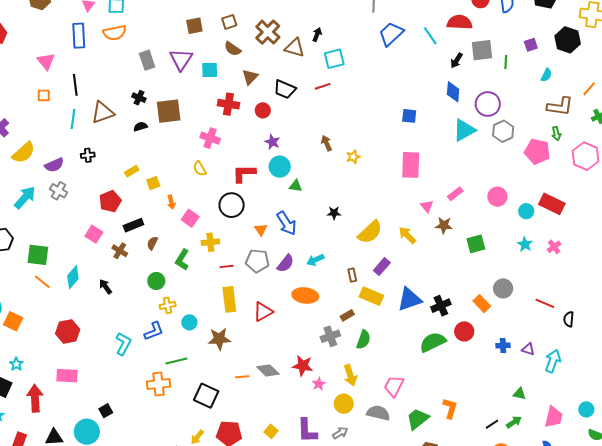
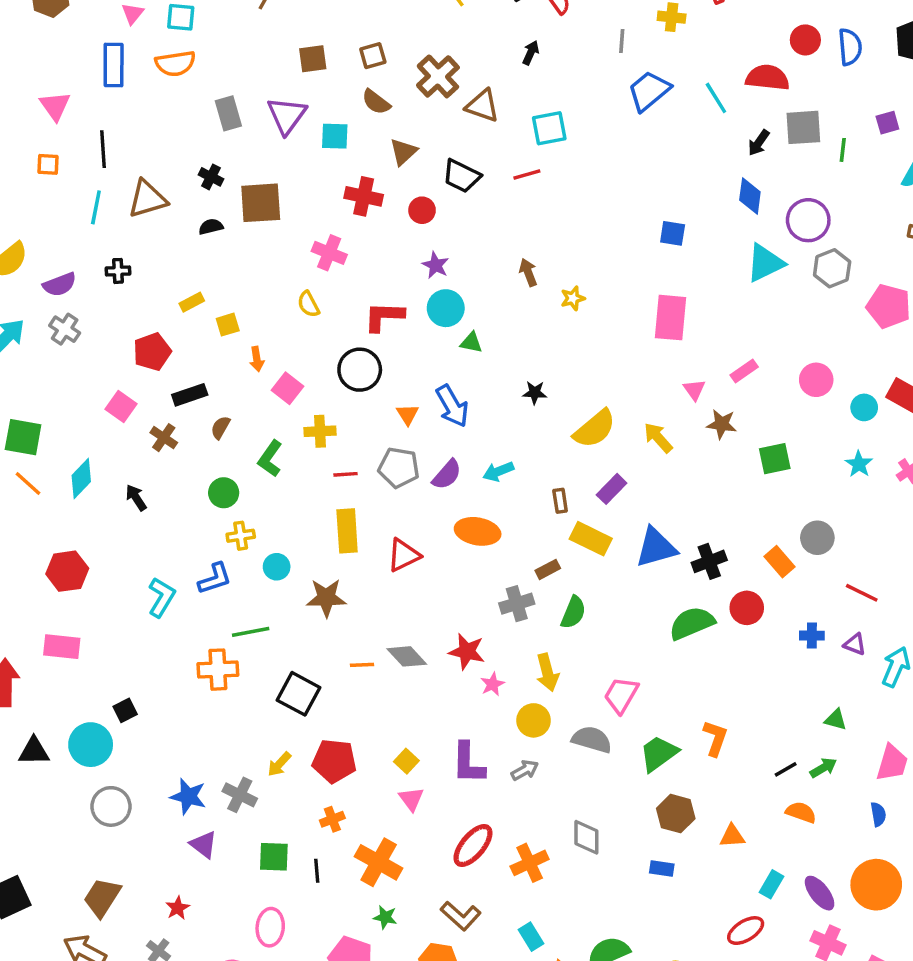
black arrow: (317, 35) -> (531, 53), moved
red line: (545, 303) -> (862, 593), moved

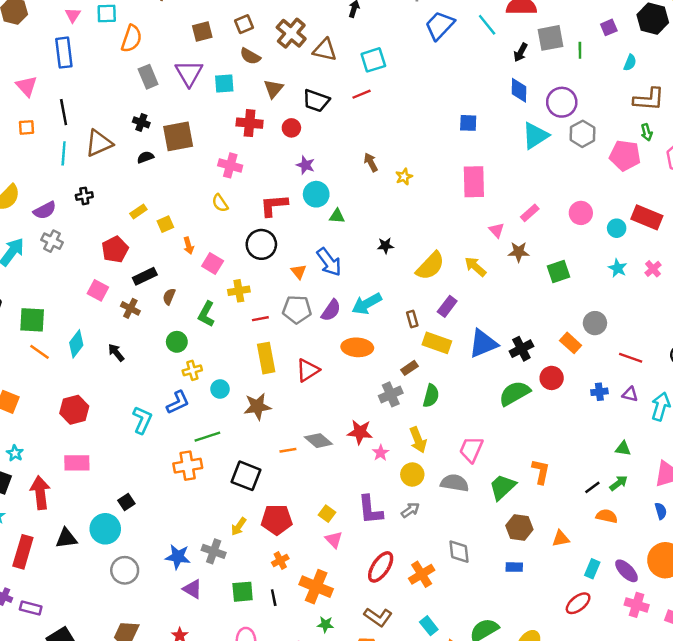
orange semicircle: (175, 63) -> (131, 39), moved, turned -56
cyan arrow: (498, 471) -> (367, 304), size x1.4

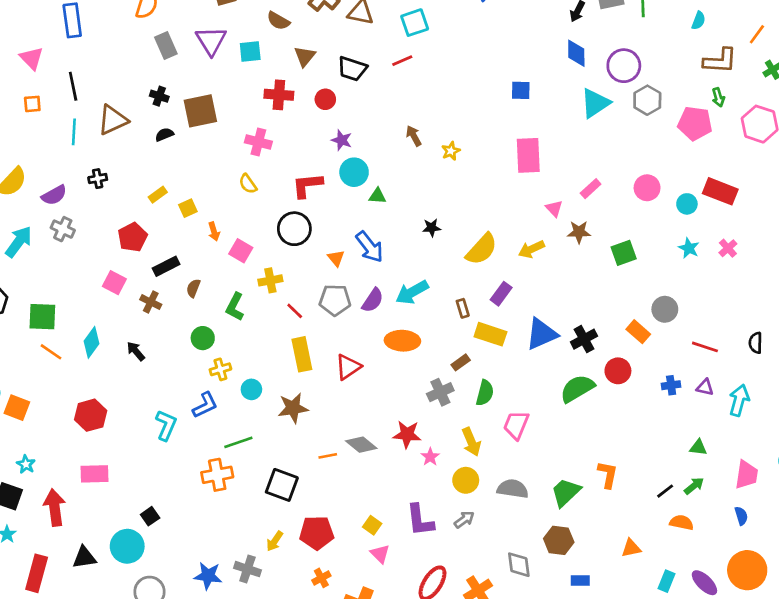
yellow arrow: (475, 267) -> (531, 249), turned -65
red line: (260, 319) -> (295, 311), turned 56
pink trapezoid: (471, 449) -> (516, 425), moved
brown hexagon: (519, 528) -> (559, 540), moved

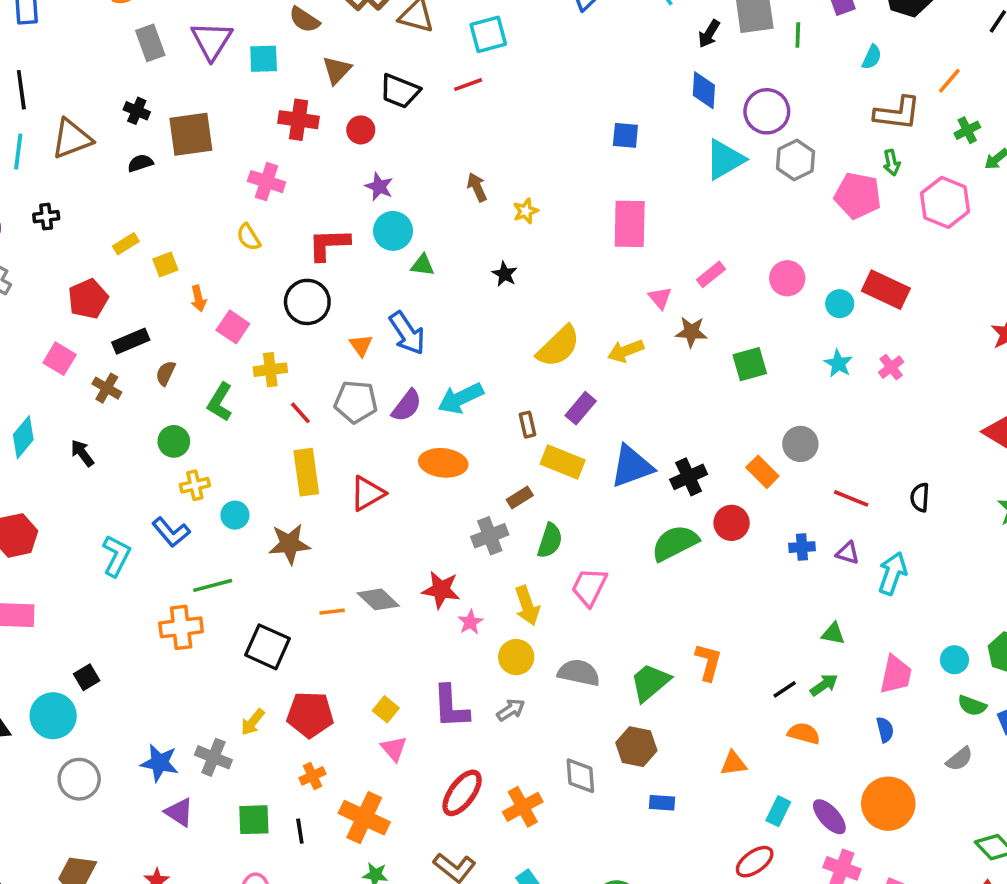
black star: (432, 228) -> (505, 274), moved, turned 30
blue L-shape: (205, 405) -> (171, 532), turned 72

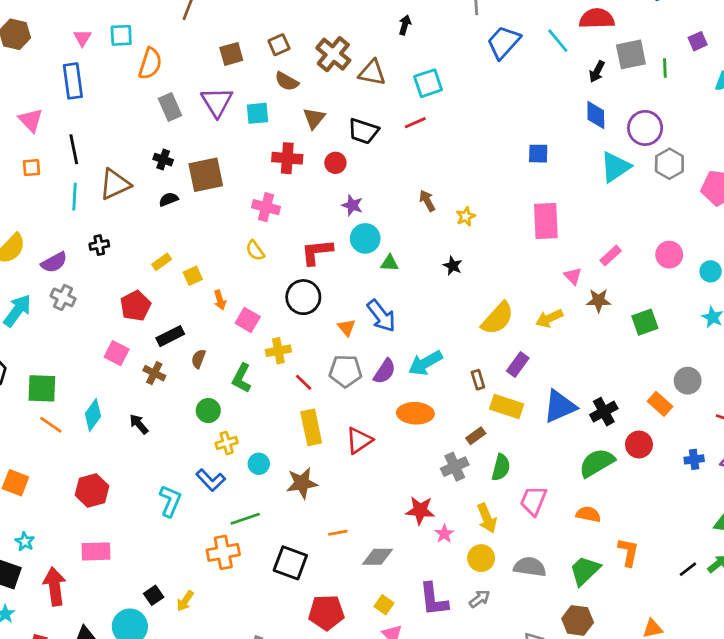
gray diamond: (378, 599) -> (378, 557), moved, turned -40
yellow arrow: (253, 722) -> (185, 601), moved
orange semicircle: (804, 733) -> (588, 514), moved

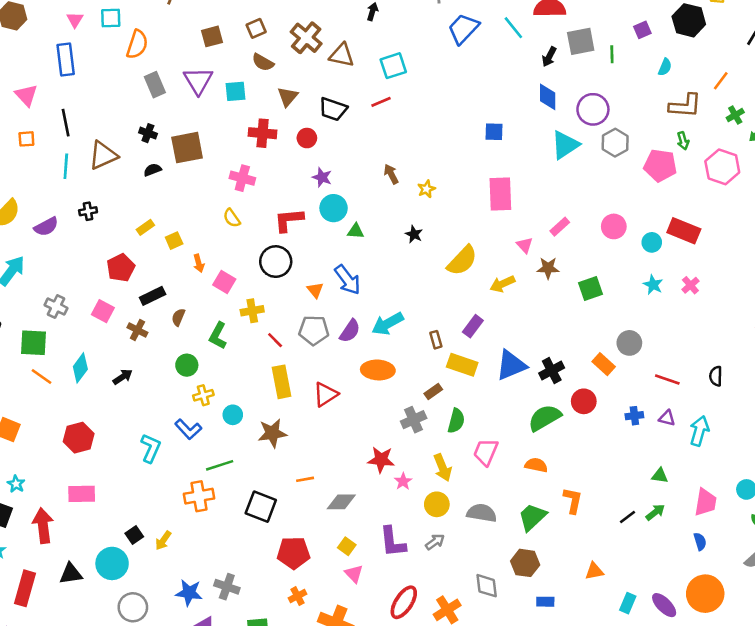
gray cross: (63, 297) -> (56, 307), moved
yellow semicircle: (498, 318) -> (462, 261), moved
black arrow: (139, 424) -> (123, 377), turned 96

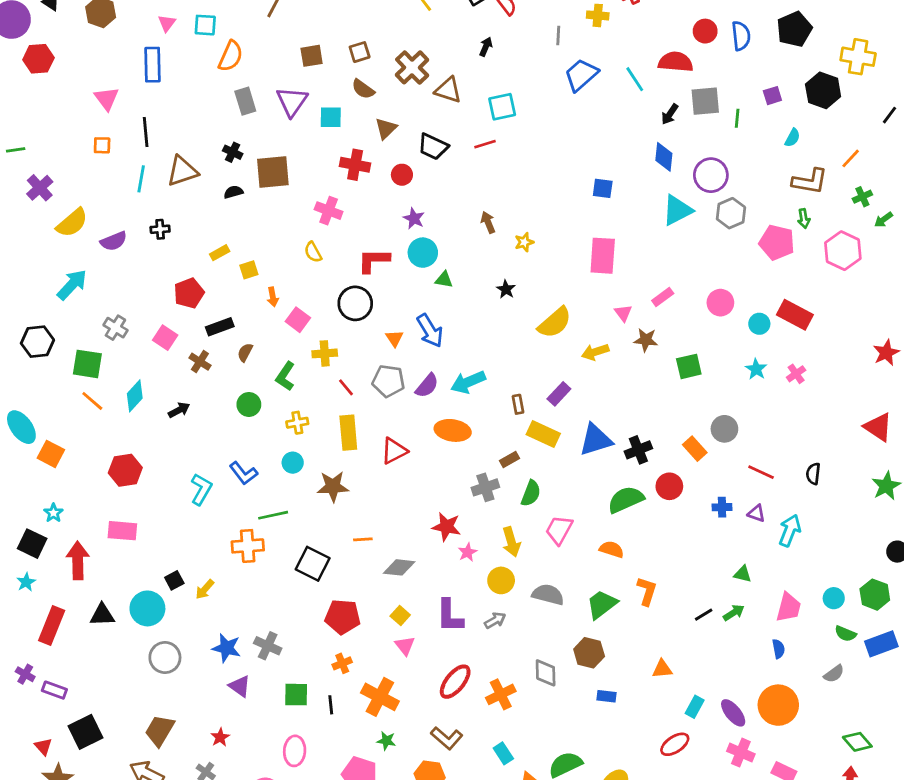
yellow cross: (203, 395) -> (297, 423), moved

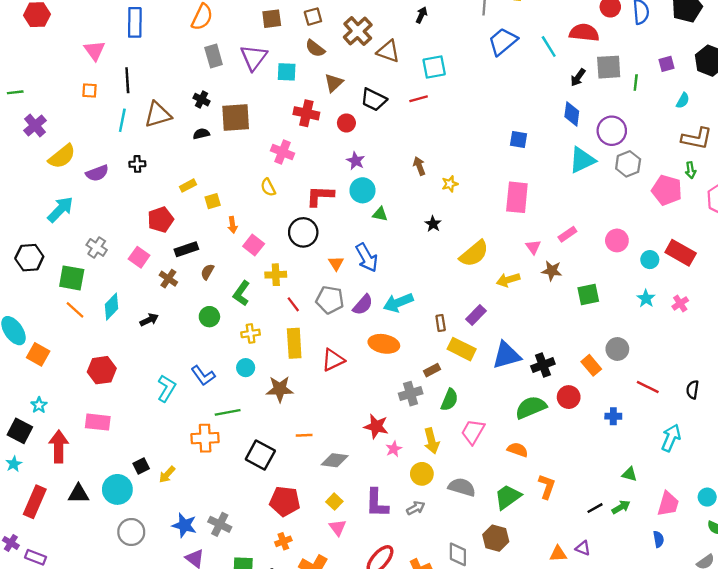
purple triangle: (756, 513) -> (583, 548), moved

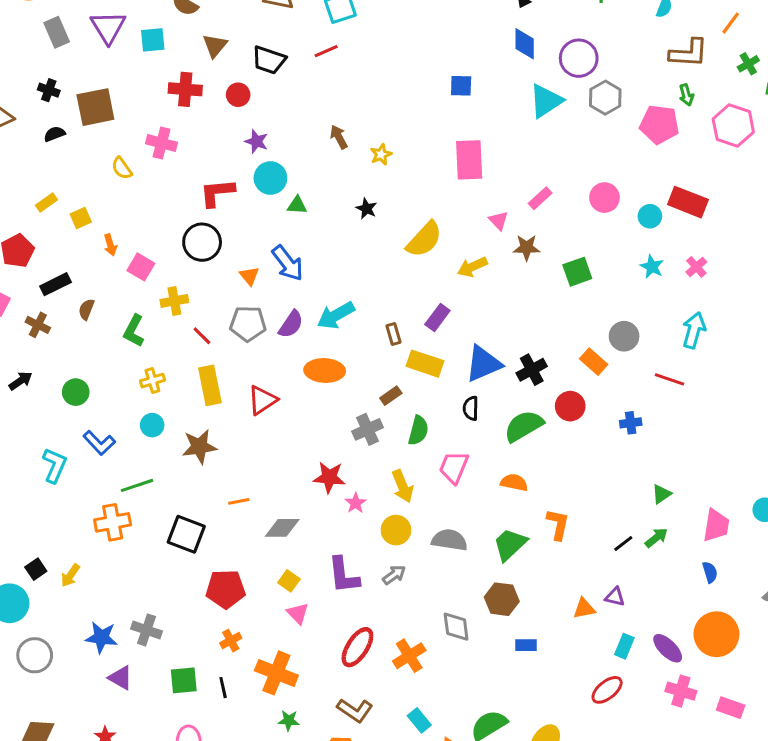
yellow semicircle: (268, 187) -> (122, 168), moved
green circle: (209, 317) -> (76, 392), moved
black semicircle: (693, 390) -> (471, 408), moved
cyan arrow: (671, 438) -> (694, 330), moved
green triangle: (629, 474) -> (661, 494), turned -42

